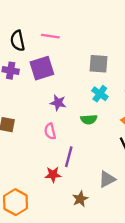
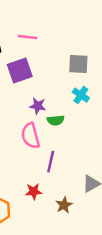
green semicircle: (89, 119) -> (56, 120), moved
pink semicircle: (50, 131) -> (30, 136), size x1.5
red star: (53, 175) -> (34, 192), moved

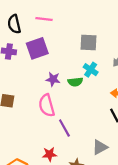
green semicircle: (56, 120) -> (75, 82), moved
purple line: (51, 162) -> (64, 128), turned -42

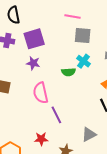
pink line: (44, 19) -> (72, 16), moved
purple star: (53, 79) -> (33, 63), moved

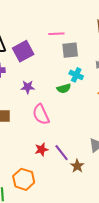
purple square: (34, 39) -> (23, 51), moved
purple line: (56, 115) -> (62, 153), moved
red star: (41, 139) -> (41, 149), moved

